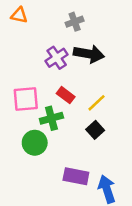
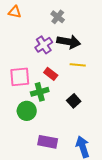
gray cross: (75, 22) -> (58, 17), turned -32
yellow line: (96, 103) -> (78, 65), moved, turned 49
purple rectangle: (76, 176) -> (48, 142), moved

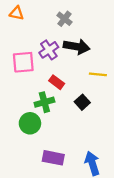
yellow line: (78, 65) -> (98, 74), moved
pink square: (20, 77) -> (23, 62), moved
black square: (74, 101) -> (82, 102), moved

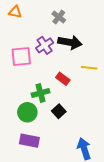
red rectangle: (57, 82) -> (63, 79), moved
black square: (82, 102) -> (59, 111), moved
purple rectangle: (53, 158) -> (29, 141), moved

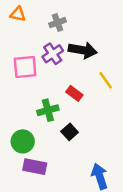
gray cross: (59, 17) -> (58, 23), moved, turned 32
yellow line: (89, 68) -> (106, 80), turned 49
green circle: (27, 112) -> (23, 141), moved

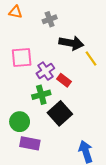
purple cross: (53, 54) -> (45, 71), moved
yellow line: (106, 80) -> (91, 59), moved
black square: (70, 132) -> (60, 113), size x1.6

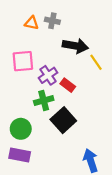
orange triangle: (15, 12) -> (32, 23), moved
gray cross: (50, 19) -> (52, 21), turned 32
purple rectangle: (30, 143) -> (20, 155), moved

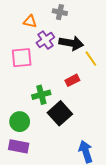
gray cross: (52, 21) -> (60, 12), moved
purple cross: (48, 75) -> (45, 40), moved
red rectangle: (68, 85) -> (72, 80), moved, turned -64

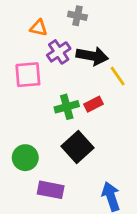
green cross: (41, 95) -> (67, 107), moved
purple rectangle: (19, 146) -> (51, 190), moved

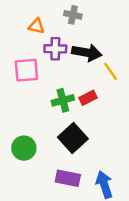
purple cross: (59, 52) -> (55, 49), turned 35
purple rectangle: (51, 190) -> (68, 178), moved

